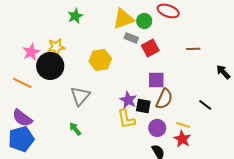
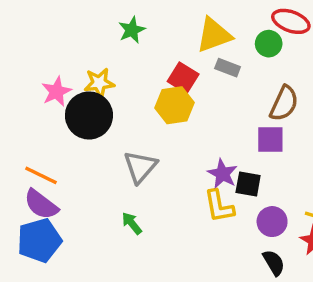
green circle: (144, 21) -> (269, 44), moved
red square: (150, 48) -> (183, 78), moved, turned -30
orange line: (22, 83) -> (41, 175), moved
brown semicircle: (164, 99) -> (284, 104), moved

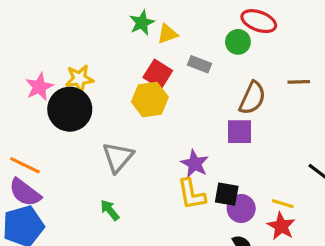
green star: (132, 30) -> (142, 23), moved
yellow triangle: (214, 35) -> (167, 34), moved, size x0.6
black square: (248, 184) -> (227, 194), moved

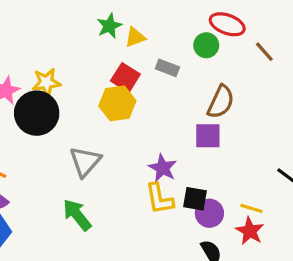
brown line: (299, 82) -> (264, 52), moved, turned 50
green arrow: (110, 210) -> (77, 215), size x1.5

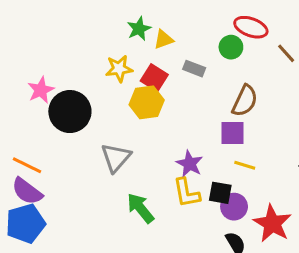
yellow star: (46, 82) -> (119, 69), moved
yellow line: (251, 208) -> (245, 165), moved
green arrow: (77, 215) -> (140, 208), moved
red star: (250, 231) -> (272, 223), size x1.4

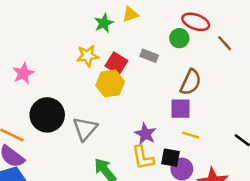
yellow triangle: (163, 39) -> (130, 14), moved
black circle: (70, 112) -> (47, 115), moved

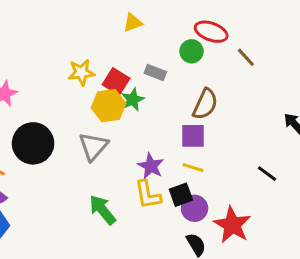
green star: (104, 23) -> (133, 100), moved
gray triangle: (85, 129) -> (93, 146), moved
yellow line: (191, 135) -> (193, 168), moved
black square: (170, 158) -> (181, 195), turned -30

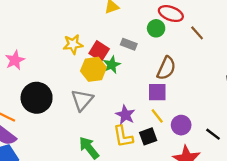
yellow line: (193, 168) -> (157, 116), turned 35
black line: (267, 174) -> (213, 134), moved
purple circle: (195, 208) -> (181, 125), moved

